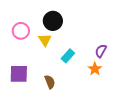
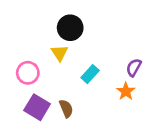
pink circle: (21, 31) -> (28, 73), moved
purple square: (19, 74) -> (37, 107), moved, turned 30

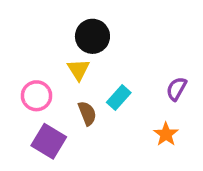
orange star: (126, 91) -> (166, 134), moved
brown semicircle: (66, 109) -> (87, 113), moved

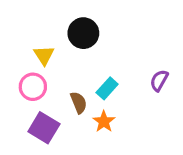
yellow triangle: (78, 70) -> (44, 55), moved
orange star: (166, 134) -> (104, 121), moved

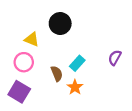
yellow triangle: (44, 55) -> (32, 39), turned -35
purple square: (44, 128) -> (19, 92), moved

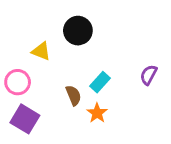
pink circle: (24, 62) -> (18, 82), moved

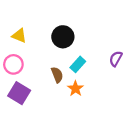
black circle: (78, 31) -> (63, 37), moved
yellow triangle: (41, 51) -> (19, 36), moved

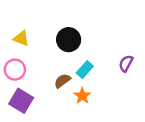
brown semicircle: (57, 75) -> (62, 81), turned -105

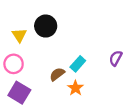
yellow triangle: (21, 38) -> (19, 35), turned 35
black circle: (69, 40) -> (46, 26), moved

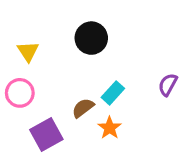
black circle: (46, 26) -> (91, 38), moved
purple square: (19, 93) -> (46, 134), moved, turned 30

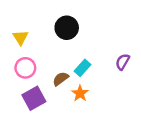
pink circle: (20, 93) -> (25, 68), moved

